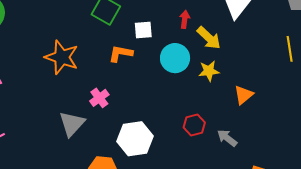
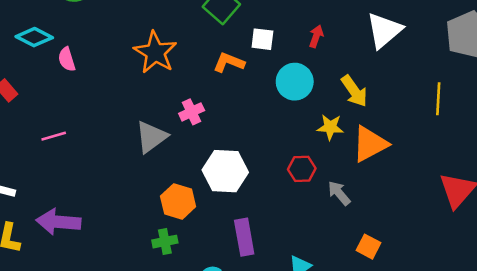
yellow arrow: (209, 38) -> (354, 91), moved
yellow star: (209, 71) -> (330, 127), moved
orange triangle: (243, 95) -> (370, 144), size x1.5

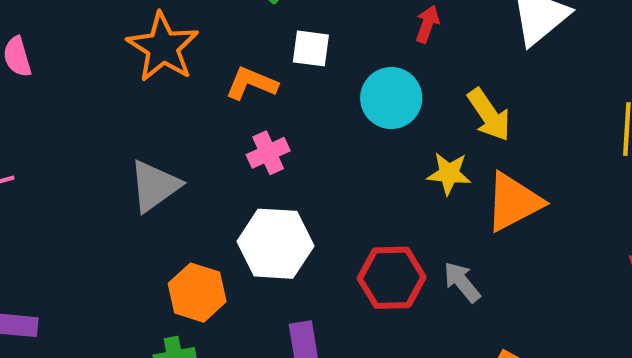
white square: (262, 39) -> (311, 48), moved
orange L-shape: (229, 62) -> (251, 83), moved
pink cross: (192, 112) -> (268, 153), moved
red hexagon: (302, 169) -> (392, 278), moved, size x1.4

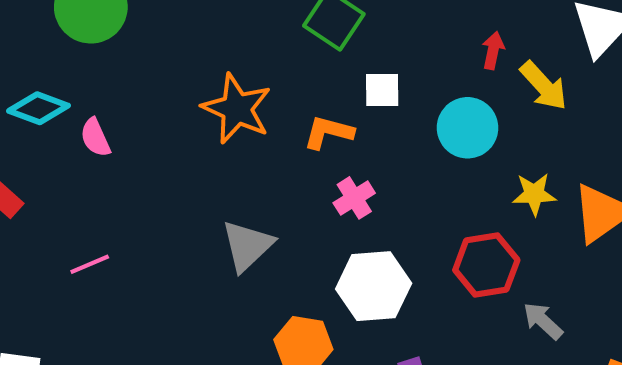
yellow arrow: (489, 115) -> (544, 86), moved
red hexagon: (392, 278) -> (486, 265), moved
gray arrow: (462, 282) -> (543, 321), moved

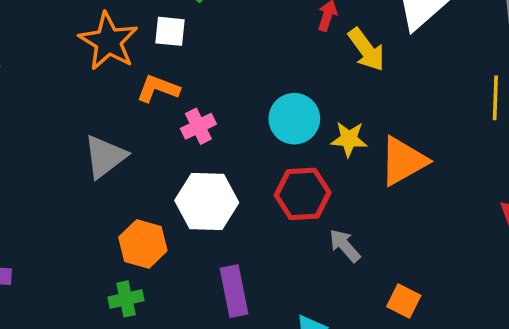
white square: (382, 90) -> (170, 31), moved
cyan circle: (468, 128) -> (294, 119), moved
orange L-shape: (328, 132) -> (158, 89), moved

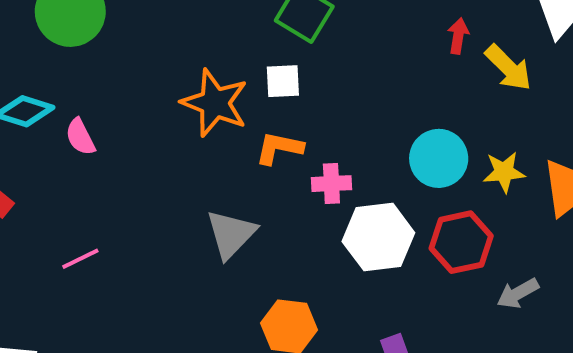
pink cross: (198, 126) -> (331, 184), turned 32
white hexagon: (207, 202) -> (378, 237), moved
gray arrow: (345, 246) -> (518, 293), turned -69

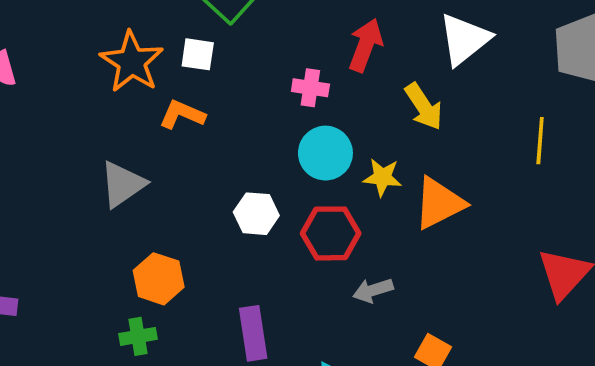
red arrow: (458, 36) -> (365, 45), size x1.6
yellow arrow: (508, 68) -> (424, 107), moved
pink cross: (331, 184) -> (310, 88), moved
white hexagon: (378, 237) -> (256, 214), size x0.7

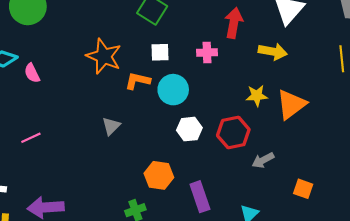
white square: (198, 54) -> (160, 52), moved
yellow arrow: (424, 107) -> (273, 52), turned -36
cyan circle: (325, 153) -> (173, 90), moved
gray triangle: (123, 184) -> (111, 126), size x0.7
orange hexagon: (159, 279) -> (159, 175), moved

